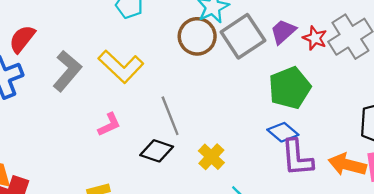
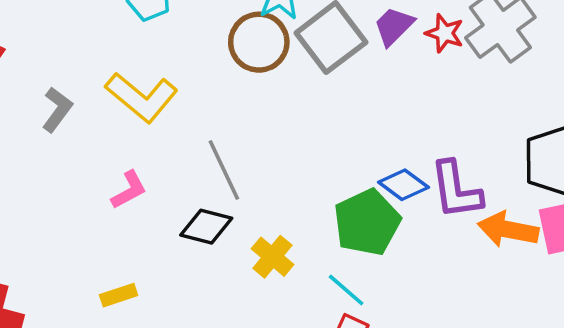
gray L-shape: (67, 71) -> (57, 110), size x0.7
green pentagon: (290, 88) -> (367, 222), moved
yellow cross: (211, 157) -> (272, 257), moved
purple L-shape: (297, 158) -> (456, 190), moved

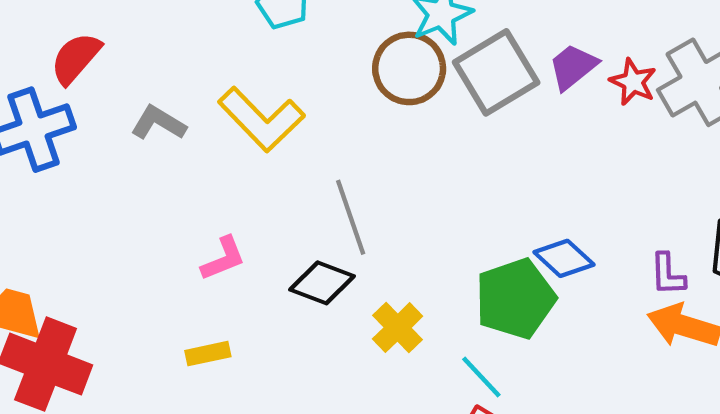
gray L-shape: (57, 110) -> (158, 123), turned -102
pink L-shape: (129, 190) -> (223, 259), moved
purple L-shape: (456, 190) -> (668, 274), moved, size x0.6

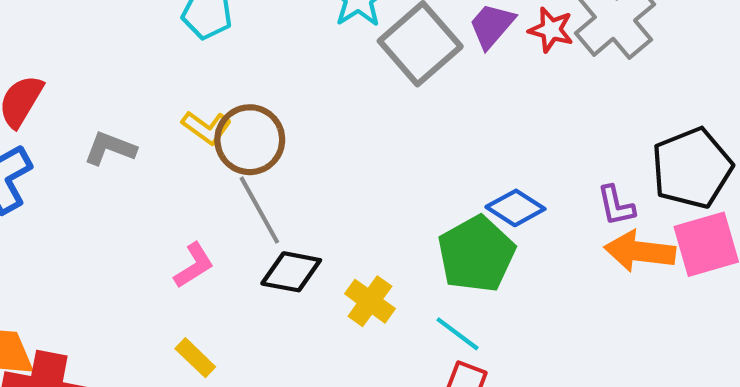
brown circle: (409, 68) -> (250, 140), moved
yellow L-shape: (261, 119) -> (206, 128), size x0.6
gray line: (351, 217) -> (259, 210), moved
yellow rectangle: (208, 354) -> (195, 358), turned 66

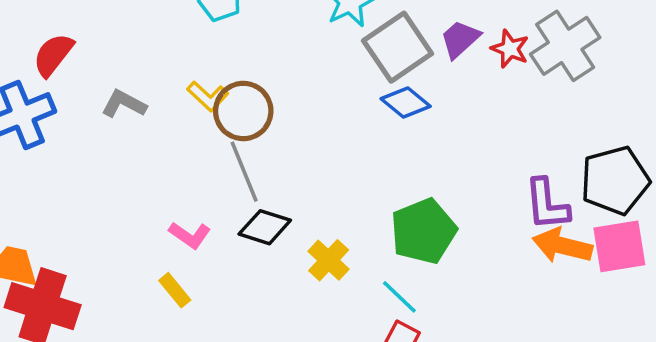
purple L-shape: (616, 206) -> (547, 204), size x1.5
blue diamond: (515, 208) -> (406, 103), moved
pink L-shape: (194, 265) -> (190, 235), moved, turned 60

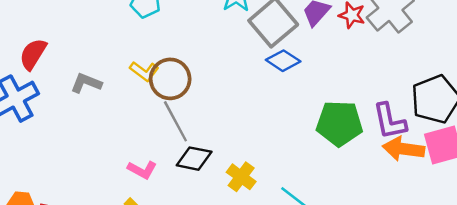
green pentagon: (423, 231) -> (339, 123), moved, turned 30

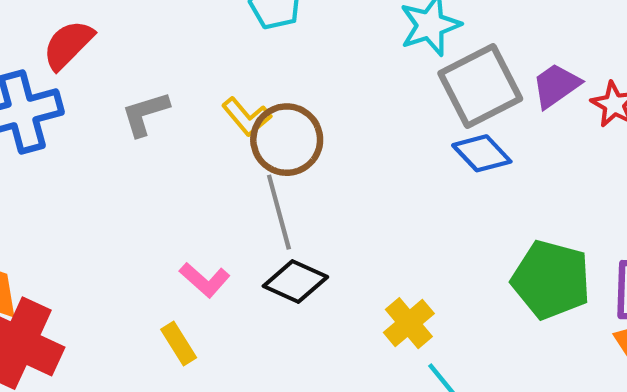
gray L-shape: (86, 83) -> (145, 114), turned -52
yellow cross: (241, 177) -> (409, 323), moved

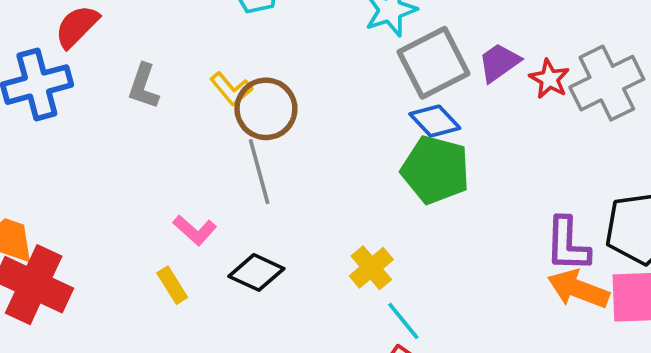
gray L-shape: (145, 114) -> (144, 86), turned -54
green pentagon: (551, 280) -> (436, 170), moved
black diamond: (295, 282) -> (256, 272), moved

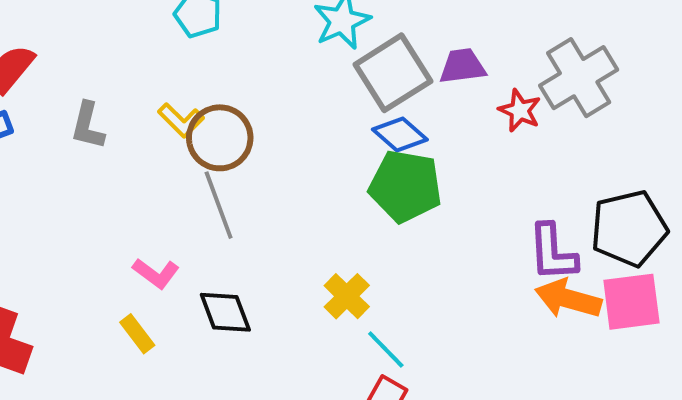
purple trapezoid: (499, 63) -> (462, 66), turned 33
red star: (549, 79) -> (520, 110), moved
black diamond: (256, 272) -> (225, 312), turned 50

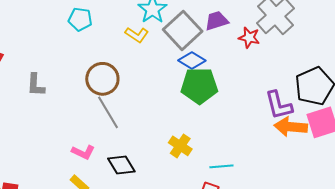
yellow L-shape: (181, 120) -> (137, 35), moved
cyan line: (386, 349) -> (221, 166), moved, turned -40

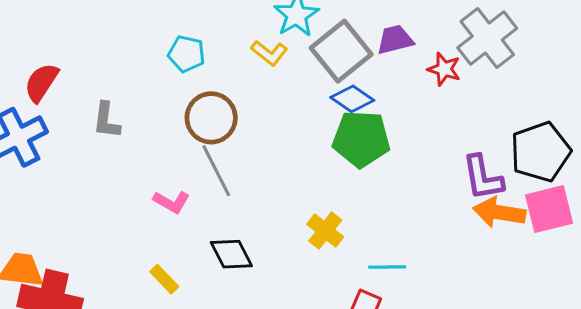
cyan pentagon: (80, 19) -> (186, 54), moved
pink L-shape: (83, 152) -> (172, 202), moved

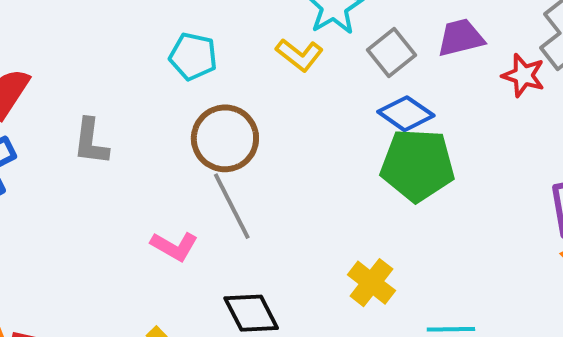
gray square: (341, 51) -> (391, 52), size x0.6

